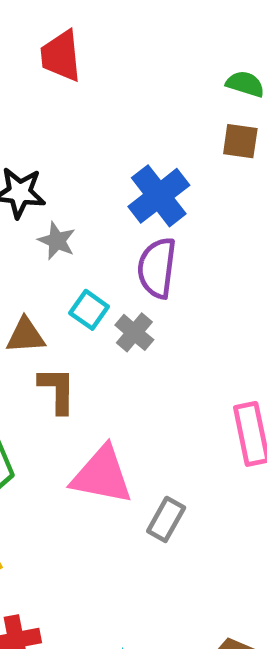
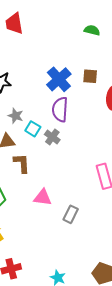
brown square: (240, 141) -> (90, 76), moved
gray star: (57, 241) -> (16, 116), moved
pink triangle: (102, 475) -> (43, 198), size x0.7

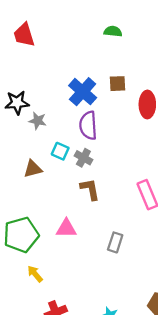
gray star: (16, 116) -> (38, 121), moved
brown L-shape: (22, 163) -> (90, 189), moved
pink triangle: (43, 198) -> (66, 228), moved

